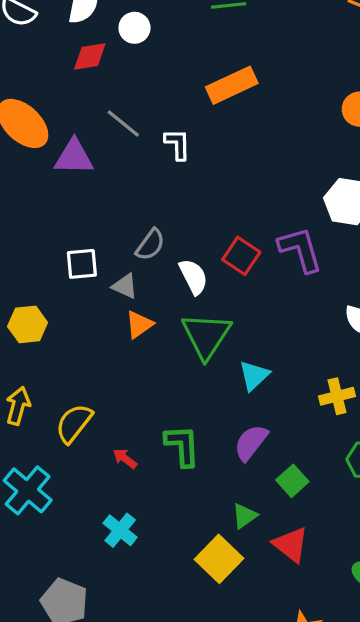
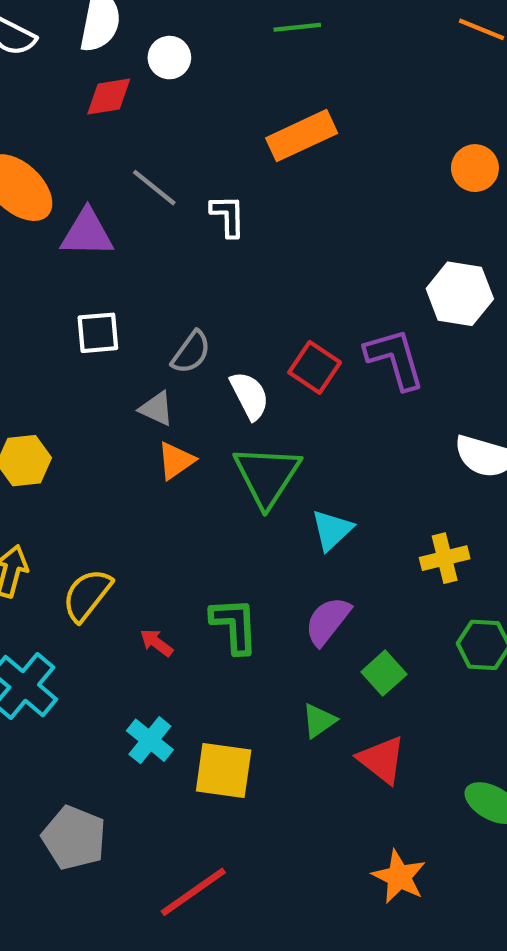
white square: (82, 264) -> (98, 333), moved
yellow square: (219, 559) -> (224, 771), moved, turned -36

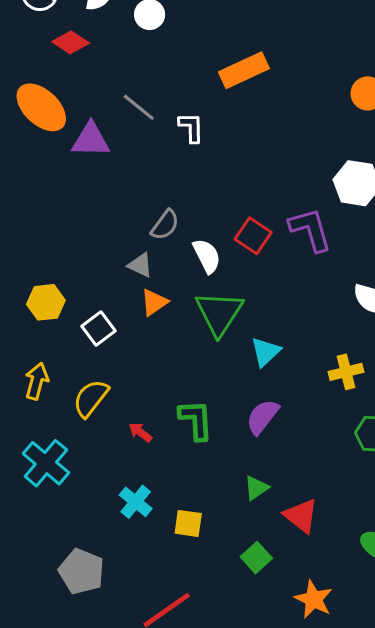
red diamond: (109, 97) -> (71, 42), moved, turned 42
white square: (98, 333) -> (98, 329), moved, turned -32
green square: (384, 673) -> (256, 558), moved
yellow square: (224, 771) -> (188, 523), size x0.7

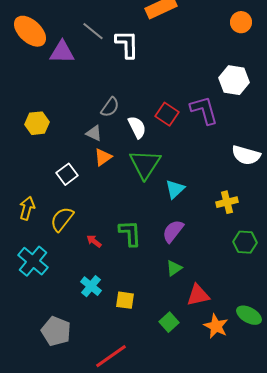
white L-shape: (191, 127) -> (127, 44), size x1.4
yellow hexagon: (46, 302) -> (37, 123), moved
green triangle: (256, 488) -> (174, 268), moved
red triangle: (301, 516) -> (198, 295), turned -50
orange star: (314, 599) -> (216, 326), moved

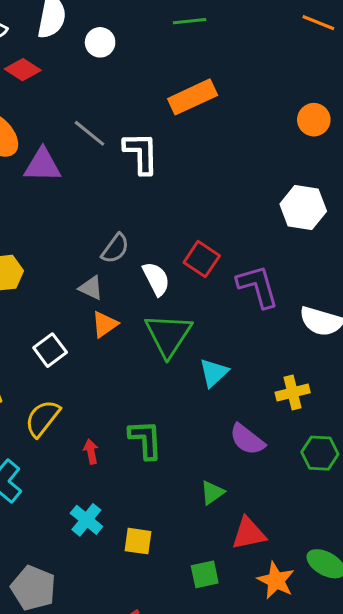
purple L-shape: (204, 110) -> (258, 286), moved
purple semicircle: (173, 231) -> (247, 439), moved, turned -90
red arrow: (94, 241) -> (91, 452), turned 42
green square: (169, 322) -> (205, 574), turned 30

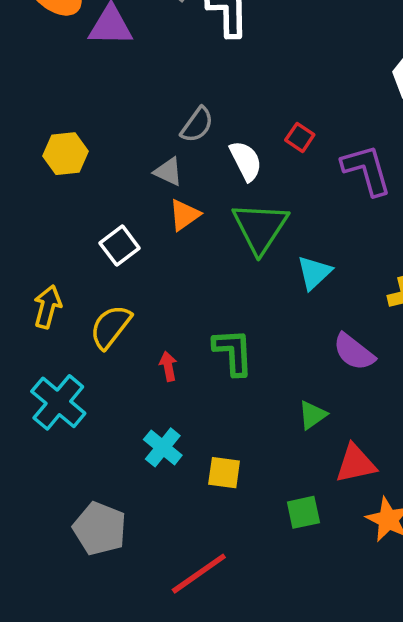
red square: (202, 259) -> (300, 137), size x0.7

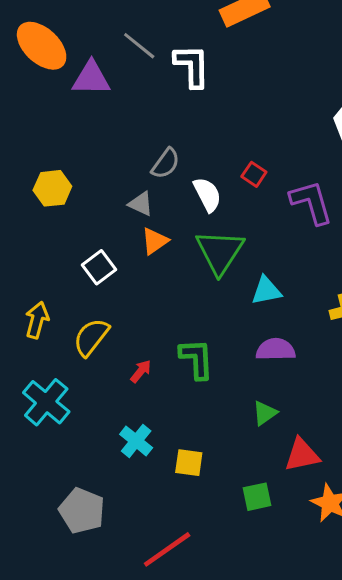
cyan triangle: (314, 273) -> (266, 291), turned 32
purple semicircle: (354, 352) -> (276, 349), moved, turned 141
red arrow: (168, 366) -> (141, 371), turned 50

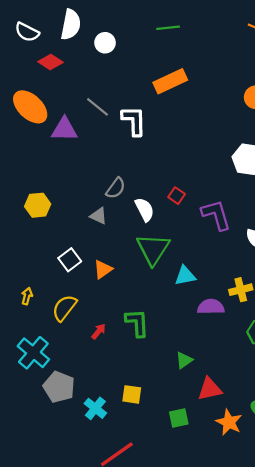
orange triangle: (155, 241) -> (103, 269), moved
yellow arrow: (37, 320) -> (27, 296), size x0.7
purple semicircle: (276, 349) -> (211, 307), moved
cyan cross: (136, 441) -> (95, 408), moved
gray pentagon: (82, 511) -> (59, 387), moved

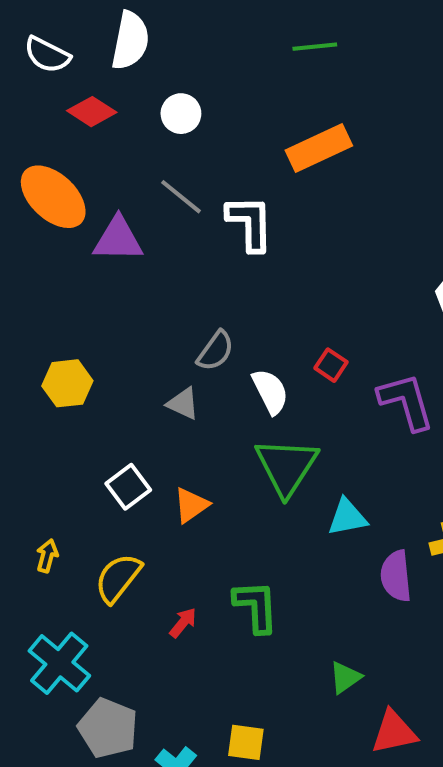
white circle: (105, 43) -> (181, 114), moved
purple semicircle: (211, 307) -> (396, 576), turned -95

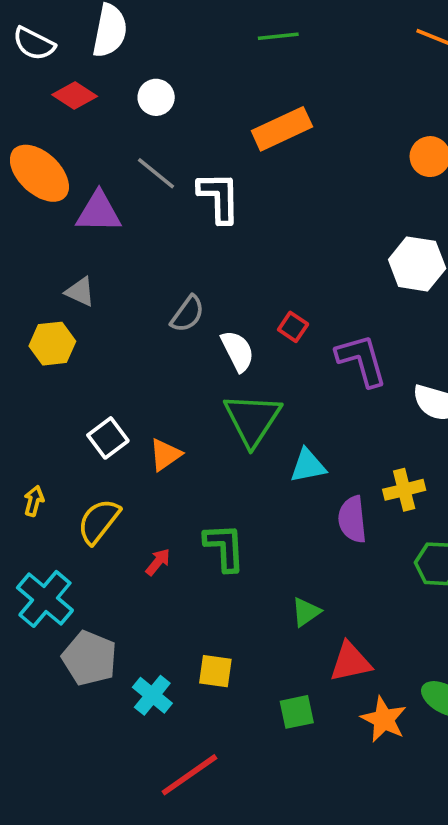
gray triangle: (183, 404) -> (80, 292), moved

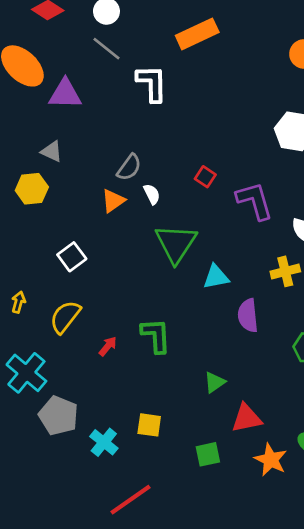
gray line: (156, 173) -> (106, 49), moved
white semicircle: (238, 351) -> (152, 194), moved, size x0.7
orange triangle: (165, 455) -> (113, 201), moved
yellow cross: (404, 490) -> (285, 271), moved

